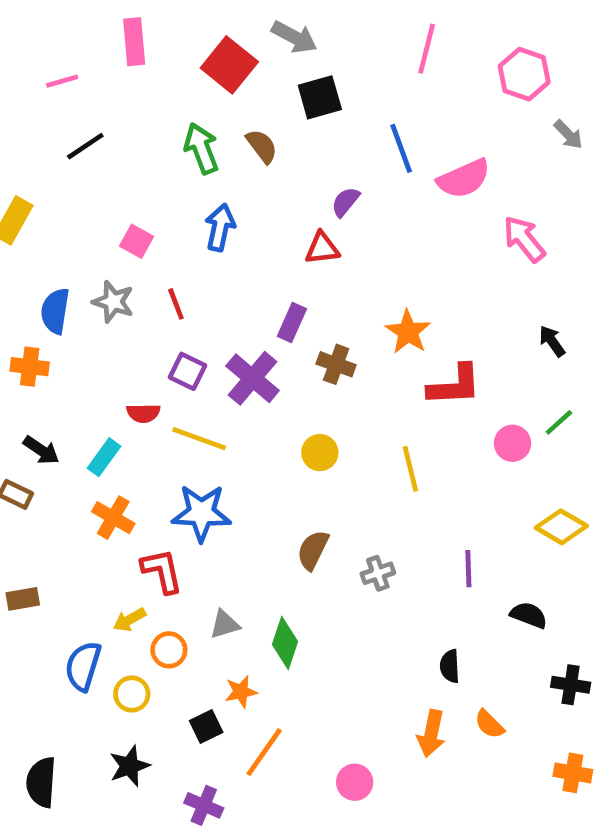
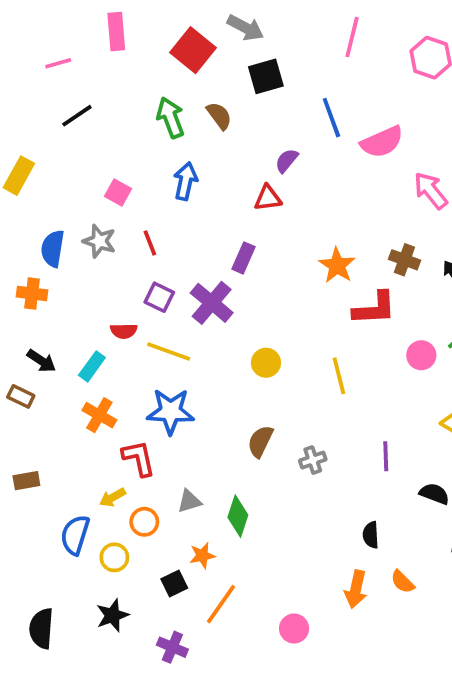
brown cross: (336, 364) -> (404, 260), moved

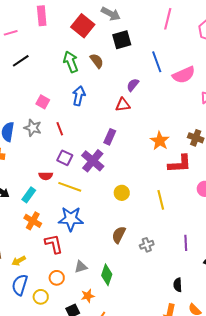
yellow arrow: (112, 497) -> (19, 261), moved

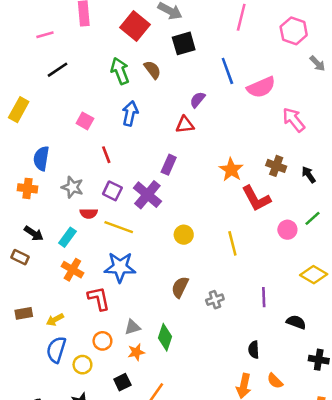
gray star: (33, 128) -> (72, 187), moved
red L-shape: (180, 164) -> (256, 198), turned 65
orange star: (88, 296) -> (136, 352), moved

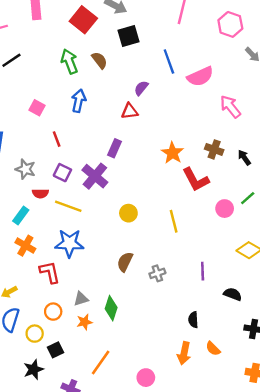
black square: (122, 382) -> (55, 350), moved

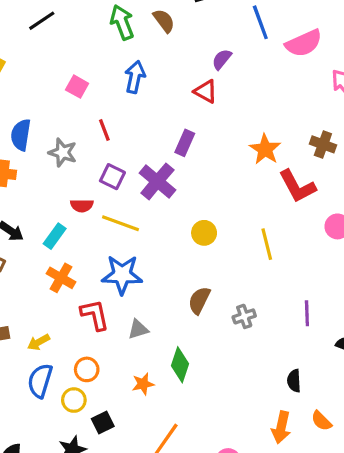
red triangle: (130, 111) -> (206, 91), turned 36
gray star: (25, 169) -> (63, 153), moved
gray triangle: (81, 299) -> (138, 329), moved
orange circle: (53, 312) -> (87, 369), moved

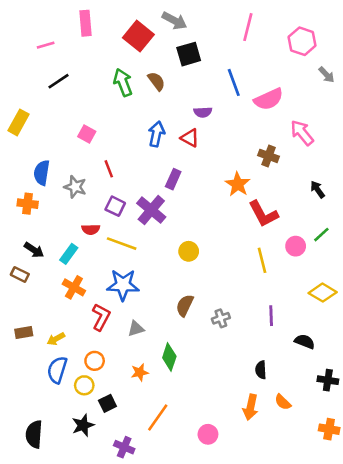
purple semicircle: (222, 59) -> (203, 112), turned -132
blue arrow: (135, 77) -> (156, 134), moved
brown cross: (323, 144) -> (269, 156), moved
yellow line: (267, 244) -> (262, 260), moved
red L-shape: (95, 315) -> (101, 317), turned 40

